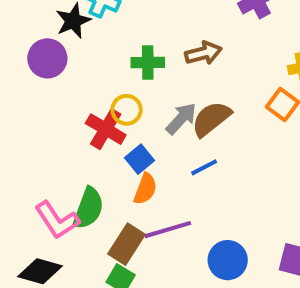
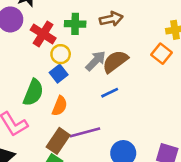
red cross: (106, 129) -> (43, 34), moved
blue square: (140, 159) -> (59, 74), moved
orange semicircle: (145, 189) -> (60, 106), moved
green semicircle: (88, 208) -> (33, 93), moved

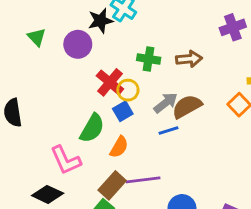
red cross: (43, 34) -> (110, 82), moved
blue line: (110, 93) -> (169, 130), moved

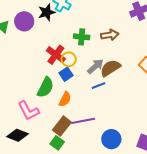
purple circle: (78, 44) -> (24, 21), moved

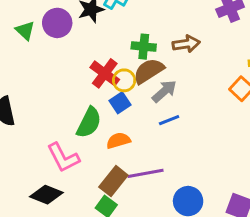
brown semicircle: (110, 68) -> (149, 71), moved
orange semicircle: (65, 99) -> (118, 140), turned -133

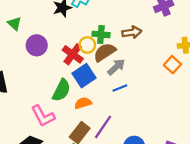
purple circle: (57, 23) -> (37, 45), moved
yellow circle: (124, 80) -> (87, 45), moved
blue square: (120, 103) -> (84, 76), size x1.5
purple line: (146, 173) -> (103, 127), turned -45

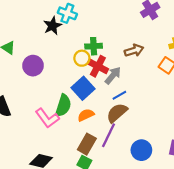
brown arrow: (132, 32) -> (134, 50), moved
brown semicircle: (105, 52) -> (117, 113), moved
red cross: (73, 54) -> (98, 66), moved
pink L-shape: (43, 116) -> (47, 118), moved

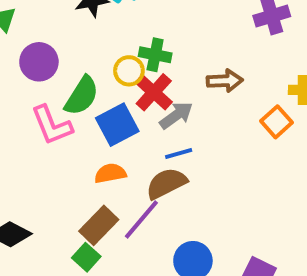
green semicircle: (63, 106) -> (82, 96), moved
pink L-shape: (47, 118) -> (52, 125), moved

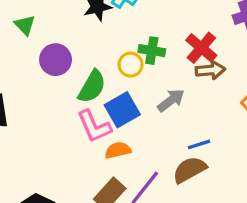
red cross: (154, 92) -> (201, 48), moved
pink L-shape: (52, 125) -> (94, 126), moved
blue line: (179, 153) -> (199, 144), moved
brown semicircle: (166, 183) -> (190, 170), moved

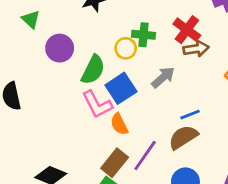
orange semicircle: (118, 150) -> (119, 124), turned -100

